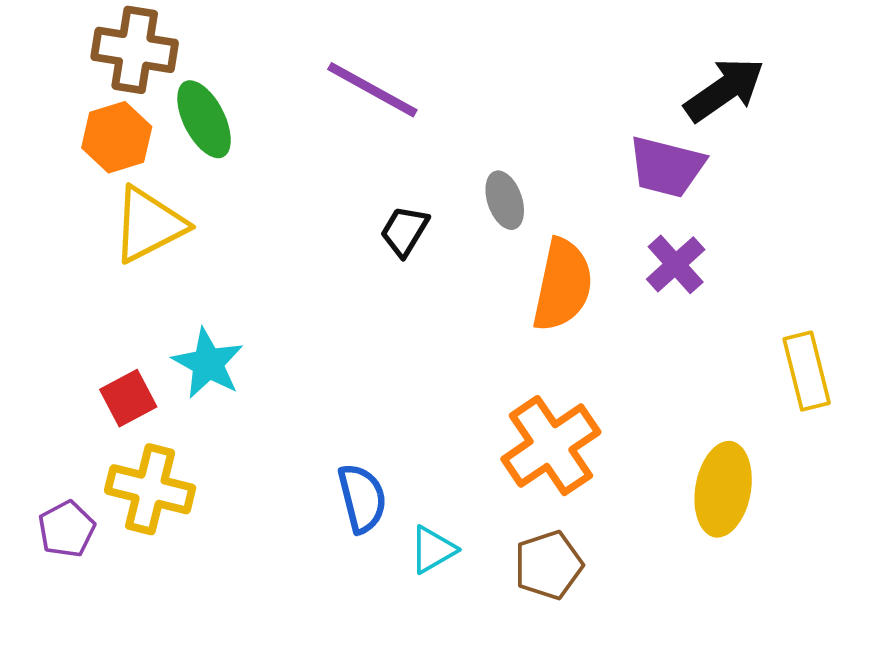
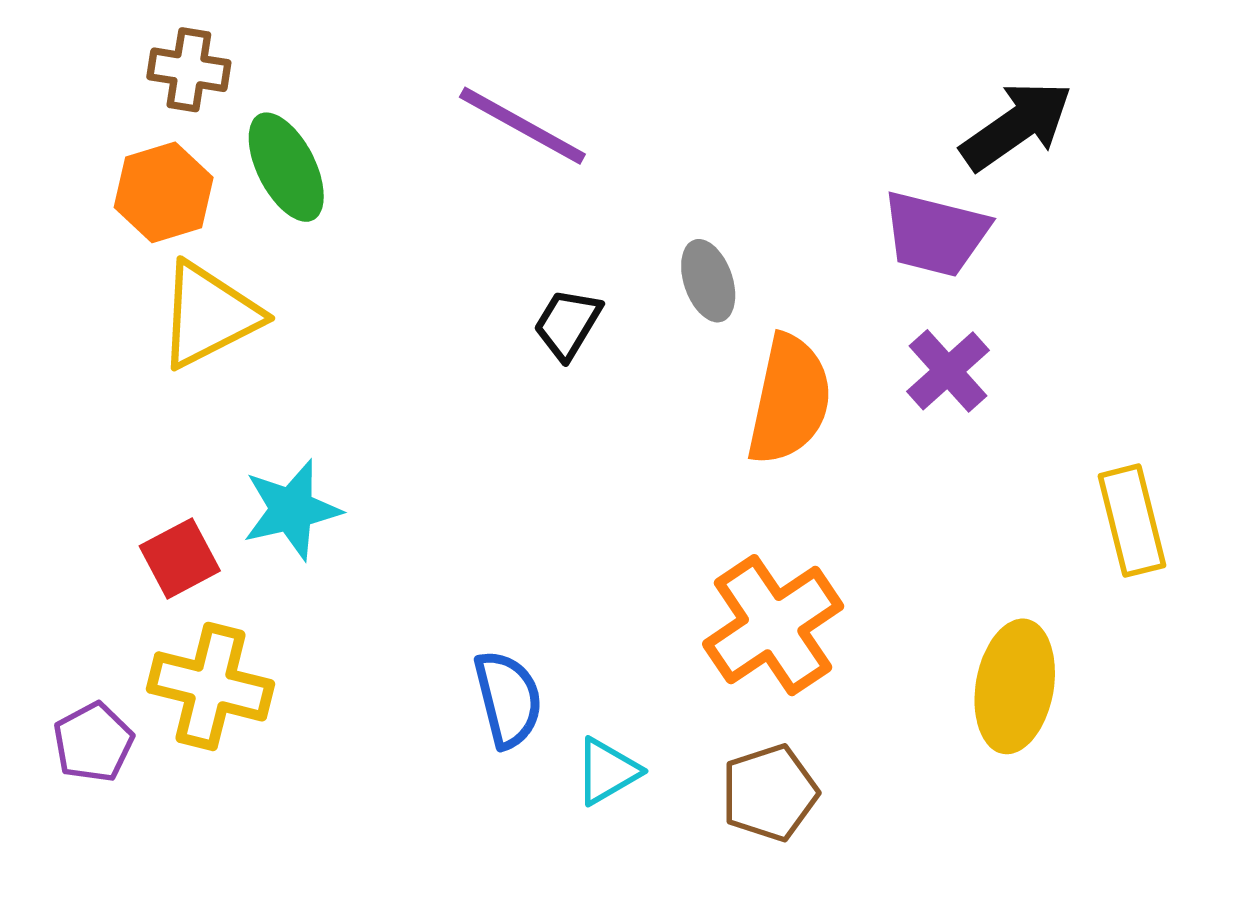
brown cross: (135, 50) -> (189, 70), size x0.7
cyan star: (208, 363) -> (292, 510), turned 30

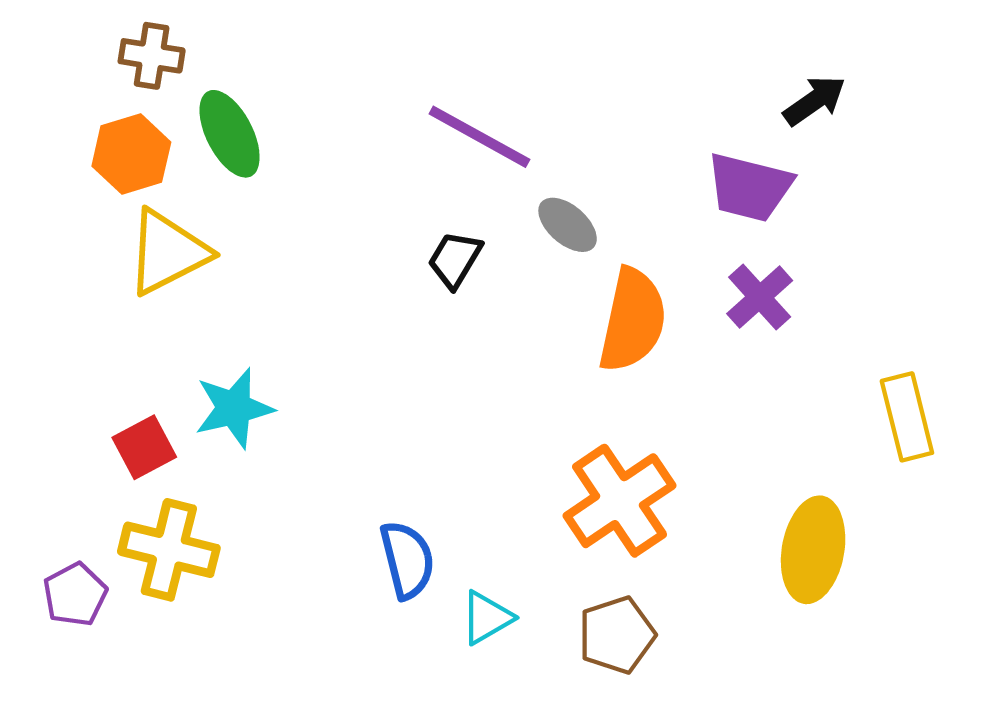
purple line: (522, 126) -> (479, 137), moved
black arrow: (1017, 126) -> (815, 101), size x0.7
gray ellipse: (708, 281) -> (568, 225), turned -30

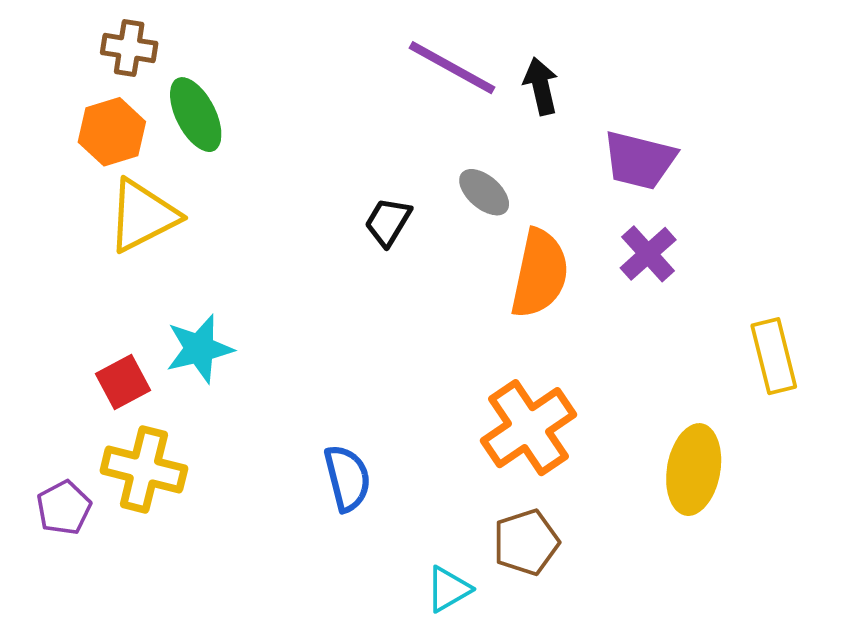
black arrow: (815, 101) -> (541, 86), moved, turned -68
purple line: (479, 137) -> (452, 68), moved
cyan triangle: (487, 618) -> (448, 589), moved

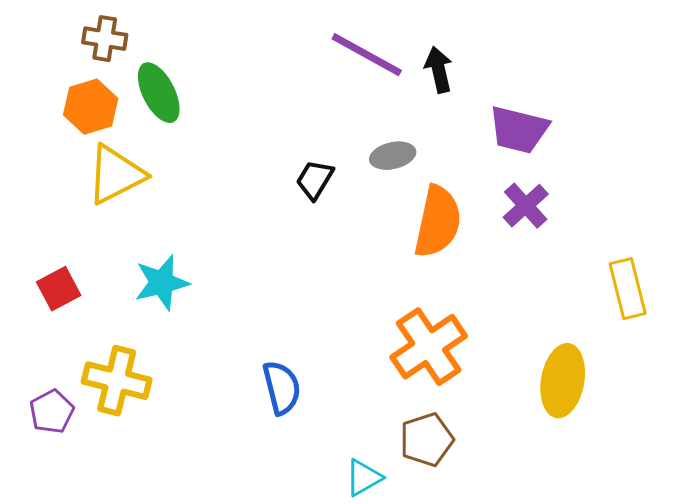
gray ellipse: (484, 192) -> (393, 156), turned -54
red square: (123, 382) -> (59, 289), moved

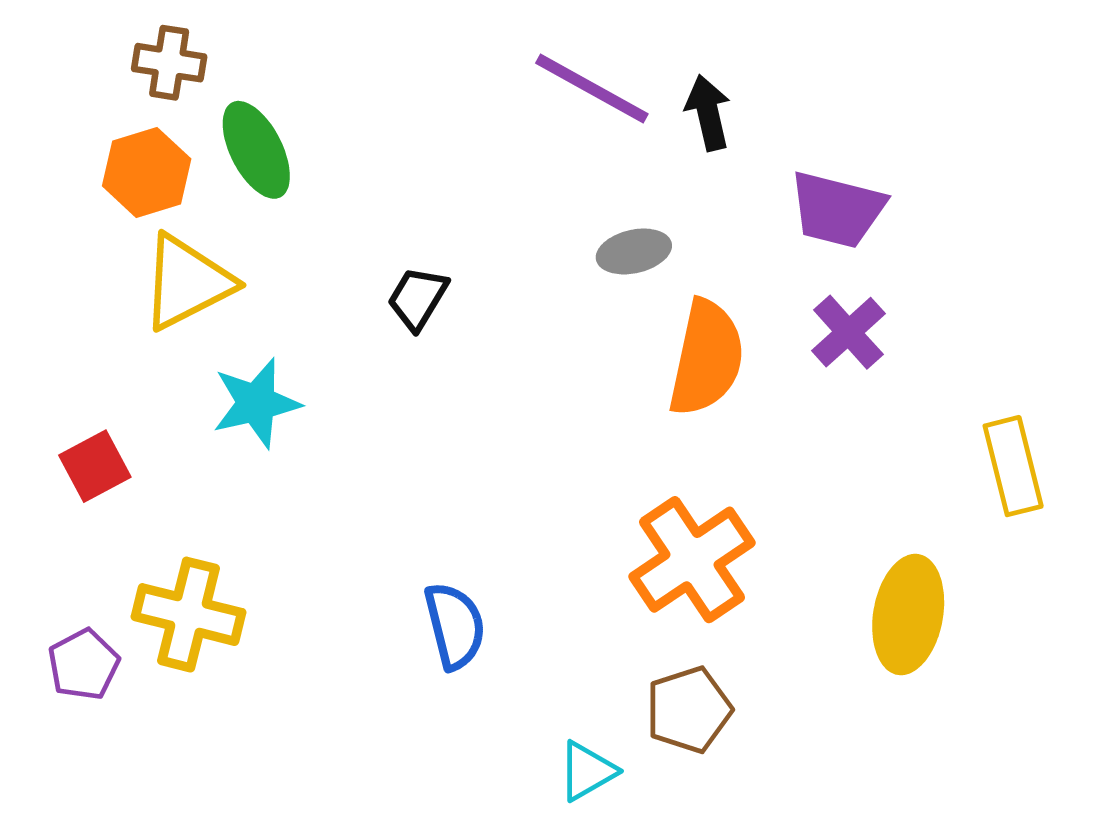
black trapezoid: (315, 180) -> (418, 298), moved
cyan star: (162, 283) -> (256, 403), moved

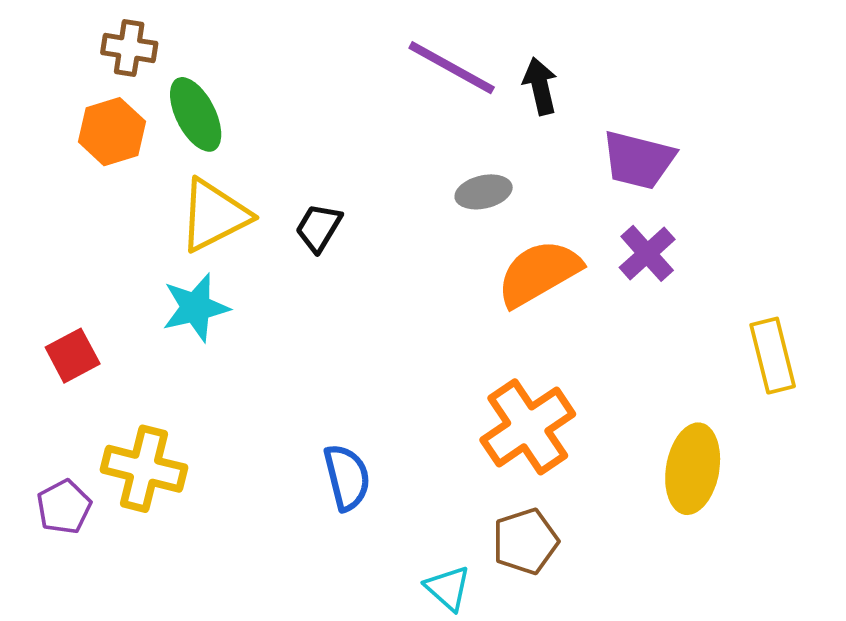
yellow triangle: (187, 282) -> (214, 215), moved
orange semicircle: (706, 358) -> (539, 273), turned -132
cyan triangle: (587, 771) -> (448, 588), turned -48

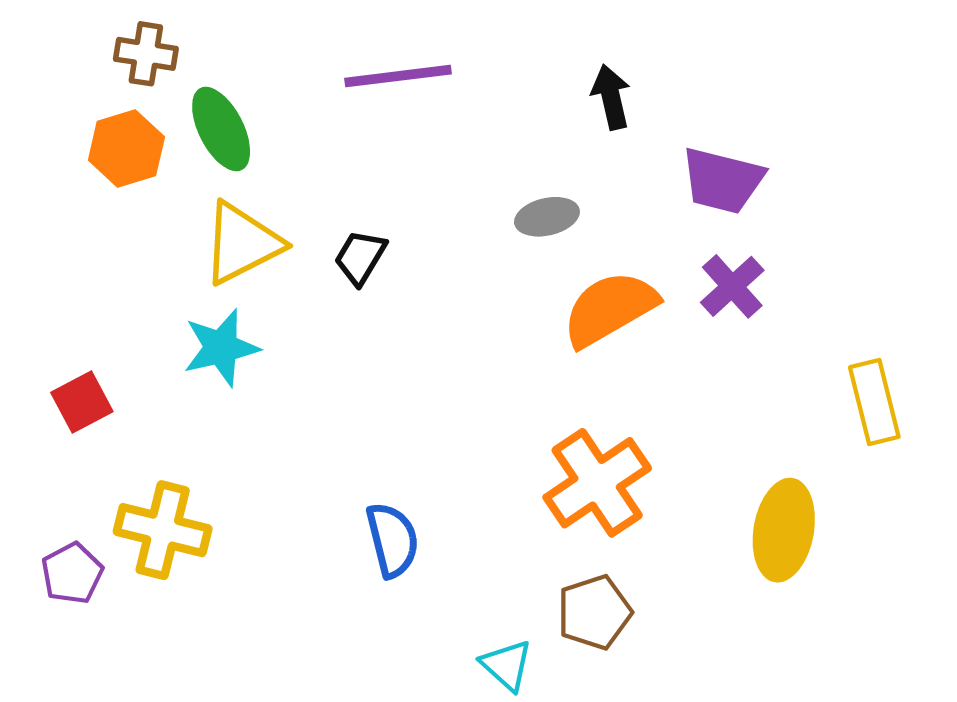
purple line: (452, 68) -> (398, 76), moved, turned -36

